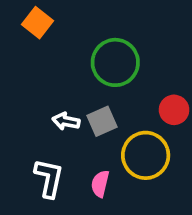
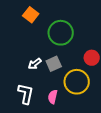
orange square: (38, 23) -> (31, 15), moved
white arrow: (66, 121) -> (35, 64), turned -48

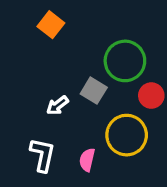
green circle: (61, 33) -> (125, 61), moved
gray square: (54, 64) -> (94, 91), moved, turned -35

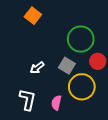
gray square: (94, 91) -> (67, 66), moved

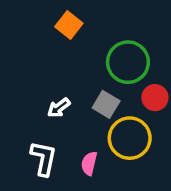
orange square: (33, 16) -> (69, 25), moved

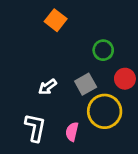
green circle: (128, 62) -> (103, 50), size x0.6
gray square: (106, 104) -> (86, 84), turned 30

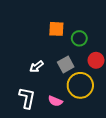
orange square: (56, 20) -> (56, 29), moved, turned -35
pink semicircle: (72, 132) -> (55, 101), turned -80

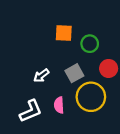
white L-shape: (27, 98) -> (31, 111), turned 55
pink semicircle: (55, 101) -> (59, 105), moved, turned 64

